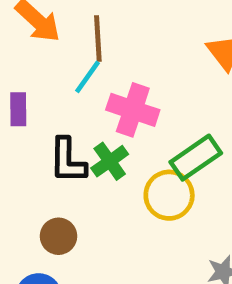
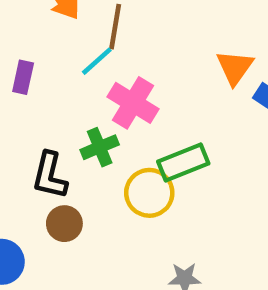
black L-shape: (68, 161) -> (50, 175), moved
brown circle: (58, 236) -> (64, 224), moved

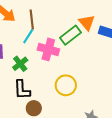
green cross: (100, 147) -> (20, 64), moved
green rectangle: (183, 163) -> (70, 35), moved

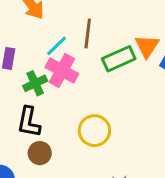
brown line: (32, 20) -> (88, 33), moved
pink cross: (48, 49) -> (62, 70), moved

